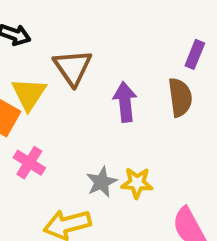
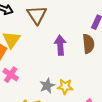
brown triangle: (73, 67) -> (37, 15), moved

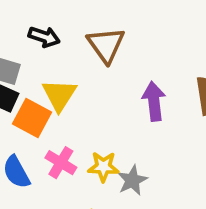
yellow star: (65, 87) -> (103, 167), moved

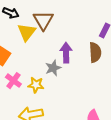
yellow triangle: (59, 95) -> (27, 32), moved
gray star: (132, 180) -> (53, 68), moved

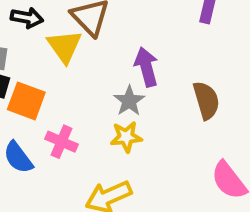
brown semicircle: (95, 52) -> (206, 100), moved
yellow star: (36, 85) -> (126, 137), moved

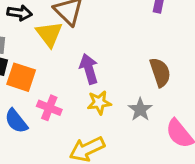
purple arrow: (146, 67) -> (89, 69), moved
gray star: (129, 101) -> (140, 109), moved

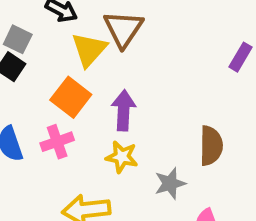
orange square: (21, 77) -> (71, 97), moved
pink cross: (49, 108) -> (57, 142), turned 30

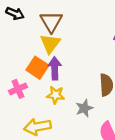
yellow triangle: (89, 50) -> (50, 44), moved
orange square: (71, 97) -> (37, 68), moved

